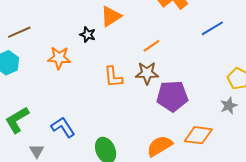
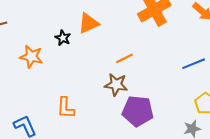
blue line: (212, 28) -> (194, 64), moved
orange L-shape: (113, 77) -> (66, 108), moved

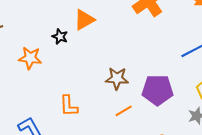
orange line: (124, 58) -> (124, 111), moved
purple pentagon: (138, 111) -> (157, 90), moved

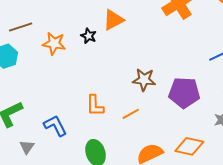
orange star: (30, 58) -> (54, 43), moved
orange line: (124, 111) -> (131, 114), moved

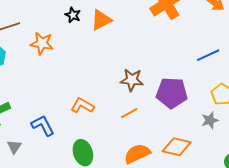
black star: (89, 36) -> (73, 15), moved
orange L-shape: (95, 106) -> (82, 106), turned 120
orange line: (131, 114) -> (129, 113), moved

